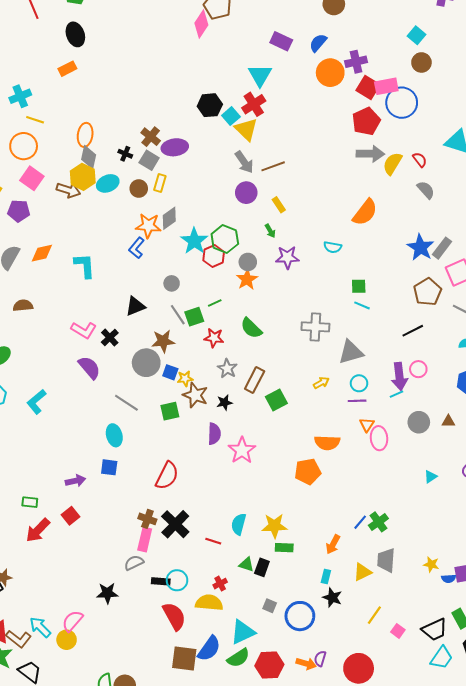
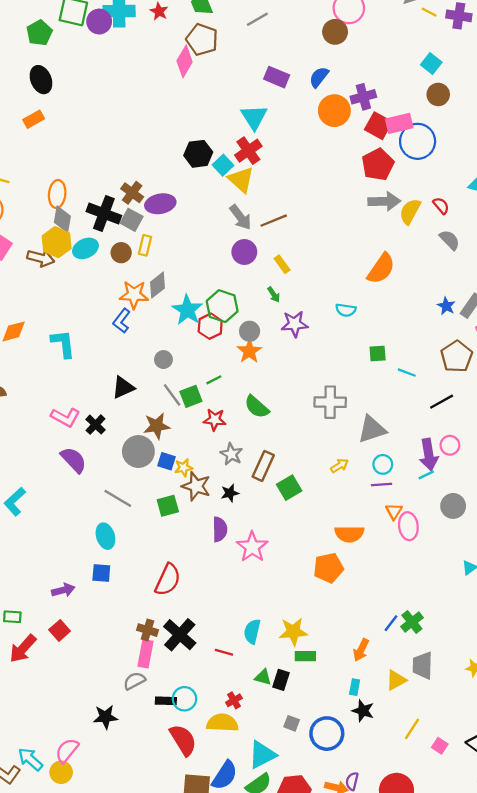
black cross: (125, 154) -> (104, 214), size x2.0
blue star: (420, 247) -> (446, 306), size x0.6
cyan line: (362, 305) -> (407, 373), moved

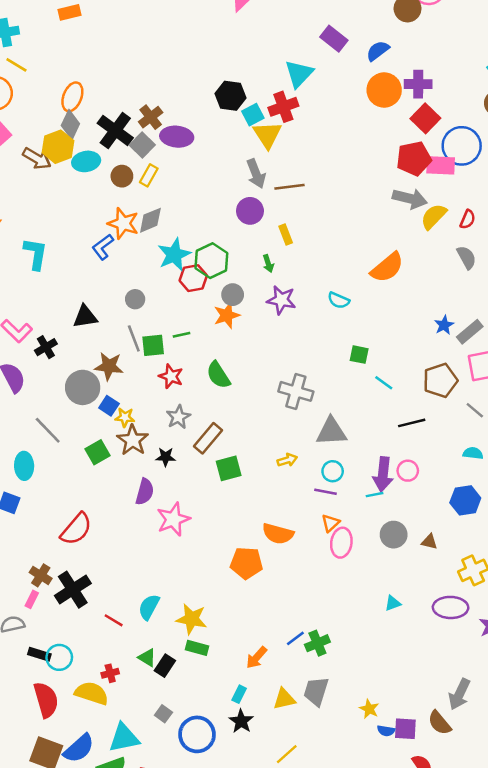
pink rectangle: (399, 123) -> (441, 165), moved
red semicircle: (441, 206) -> (468, 219), turned 48
green square: (168, 506) -> (98, 452), turned -30
pink rectangle: (145, 654) -> (32, 599), size x0.6

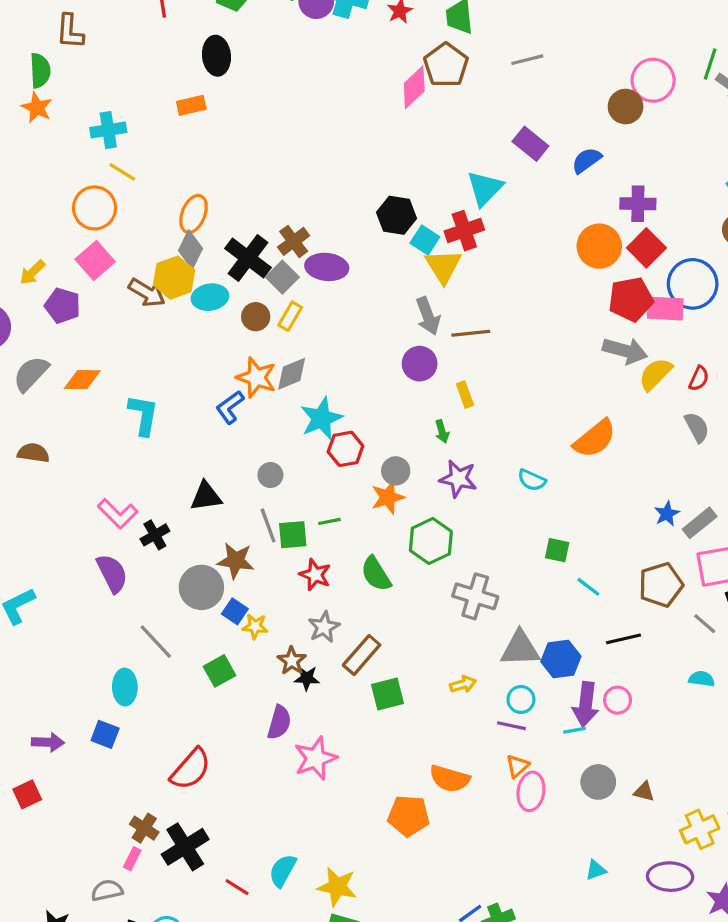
orange circle: (384, 90) -> (599, 246), moved
cyan square: (253, 115) -> (425, 240), turned -30
green hexagon: (211, 261) -> (431, 541), moved
brown star: (133, 440) -> (292, 661), moved, size x0.7
blue hexagon: (465, 500) -> (561, 659), moved

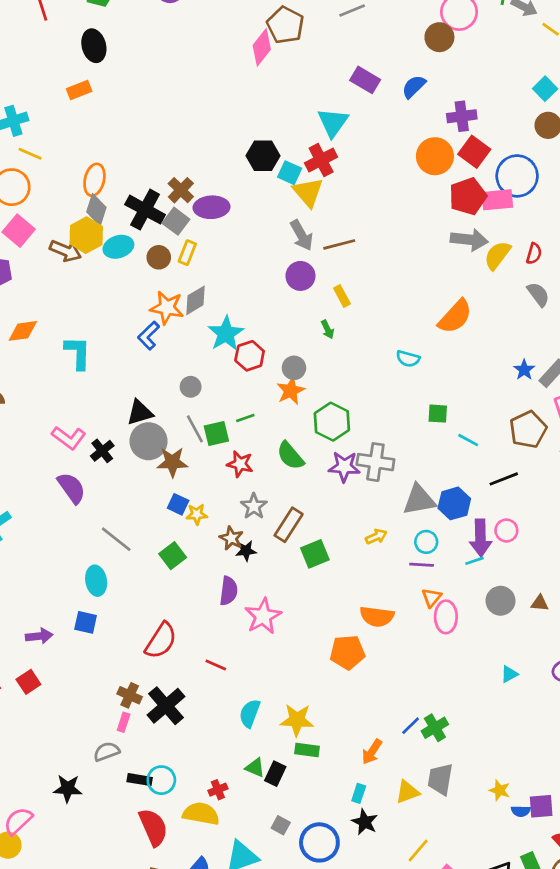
purple star: (458, 479) -> (344, 467), moved
gray circle: (201, 587) -> (149, 441), moved
red line: (237, 887) -> (216, 665), moved

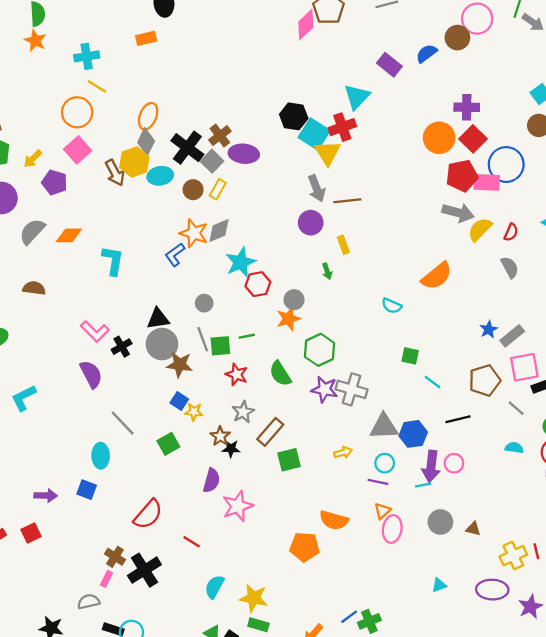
blue semicircle: (414, 87) -> (427, 53), moved
cyan square: (290, 173) -> (314, 134), size x1.5
brown arrow: (65, 251) -> (115, 173), turned 32

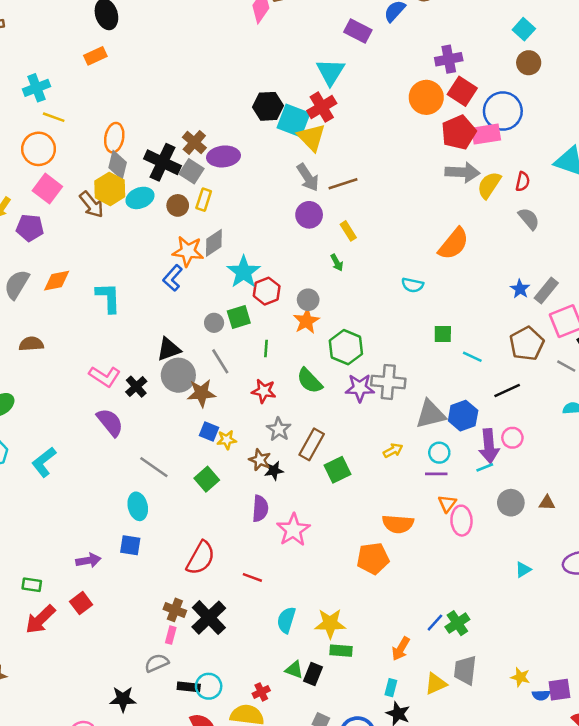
green line: (247, 336) -> (266, 349), turned -63
green square: (220, 346) -> (239, 317), moved

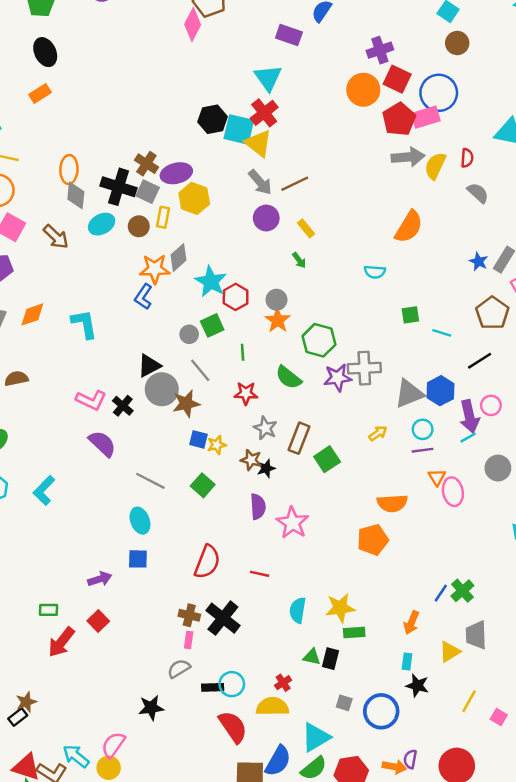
yellow hexagon: (110, 189) -> (194, 198), moved

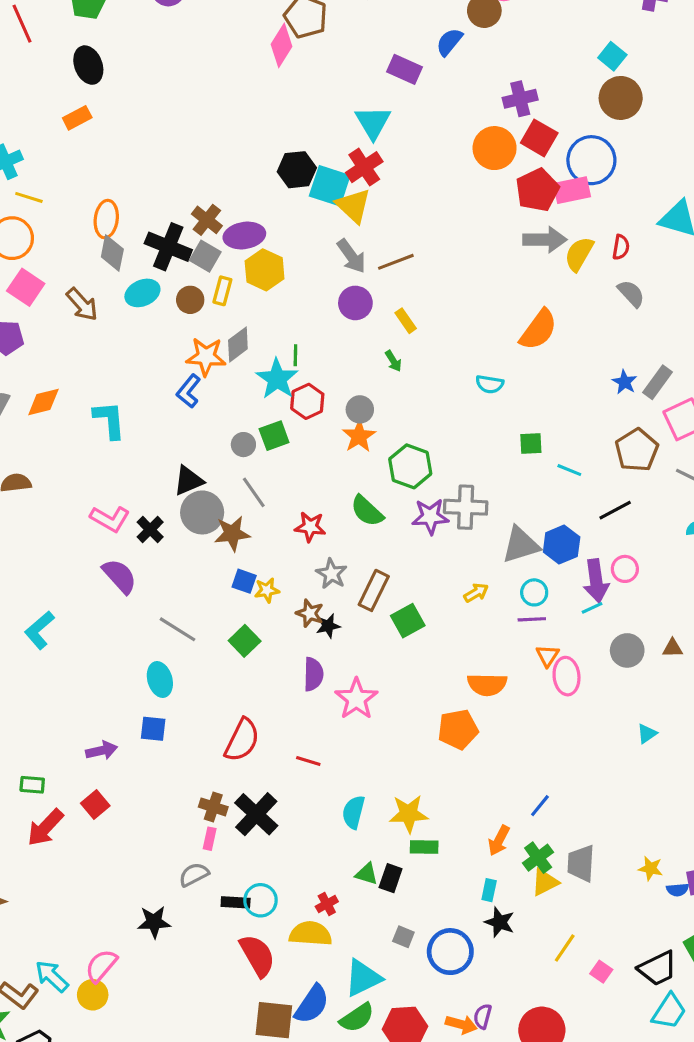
brown circle: (457, 43) -> (621, 98), size x1.4
green line: (243, 352) -> (295, 355), moved
green cross: (462, 591) -> (538, 858), moved

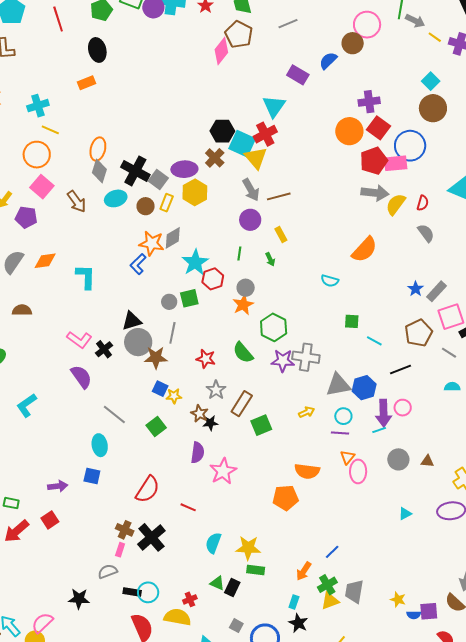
brown cross: (207, 220) -> (215, 158), moved
green line: (295, 355) -> (239, 254), moved
gray line: (254, 492) -> (172, 333), turned 40

